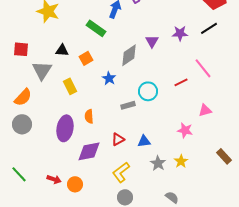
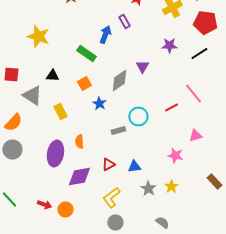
purple star: (180, 33) -> (169, 46), moved
orange square: (86, 58) -> (84, 84), moved
gray triangle: (42, 70) -> (32, 96), turned -30

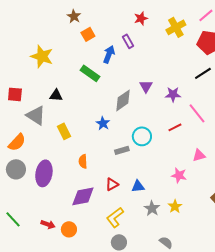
purple star: (169, 46) -> (173, 94), moved
orange square: (84, 84) -> (88, 34), moved
purple ellipse: (55, 154) -> (44, 173), moved

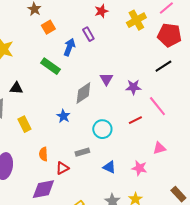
gray rectangle: (122, 150) -> (82, 152), moved
red triangle: (112, 184) -> (62, 168), moved
blue triangle: (138, 186) -> (109, 167), moved, turned 32

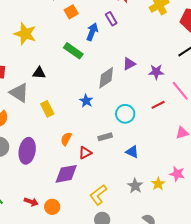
purple triangle: (106, 79) -> (129, 64), turned 32
orange semicircle: (43, 154) -> (66, 139), turned 32
pink star: (139, 168) -> (177, 174), moved

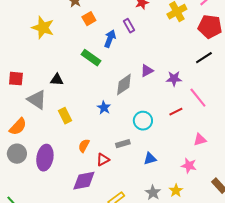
yellow star: (25, 34) -> (43, 28), moved
blue triangle: (132, 152) -> (150, 159), turned -40
pink star: (177, 174) -> (189, 166), moved

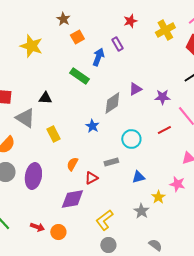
yellow star: (176, 191) -> (158, 197), moved

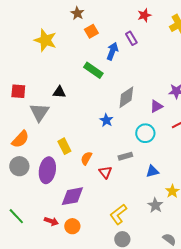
purple triangle: (135, 89) -> (156, 106), moved
gray triangle: (25, 118) -> (39, 112), turned 30
yellow rectangle: (53, 134) -> (64, 146), moved
red triangle: (91, 178) -> (105, 172), turned -40
purple diamond: (72, 199) -> (72, 196), moved

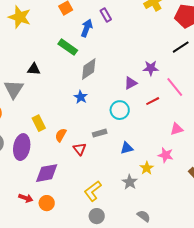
gray diamond: (126, 97) -> (89, 69), moved

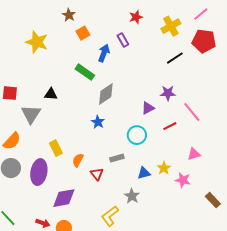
black line: (181, 47) -> (175, 58), moved
yellow star: (147, 168) -> (164, 168), moved
gray star: (130, 182) -> (132, 196), moved

